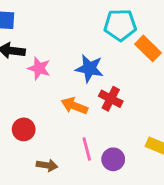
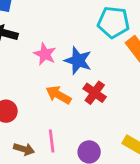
pink star: (39, 68) -> (45, 54), moved
pink line: (87, 149) -> (52, 141), moved

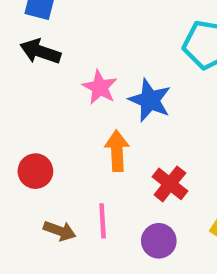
red cross: (95, 93) -> (170, 184), moved
orange arrow: (58, 95) -> (117, 151), turned 55

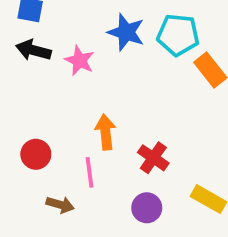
pink star: (100, 87) -> (80, 60), moved
blue star: (150, 100) -> (126, 32), moved
pink line: (103, 221) -> (89, 172), moved

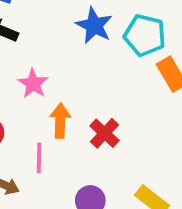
pink star: (80, 60) -> (33, 84), moved
red cross: (153, 158) -> (105, 133), moved

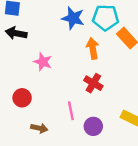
orange arrow: (60, 121) -> (93, 48), moved
pink line: (39, 158) -> (71, 111), moved

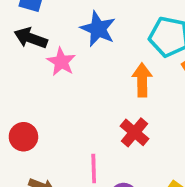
blue star: (73, 18) -> (98, 29), moved
pink star: (43, 62) -> (61, 62), moved

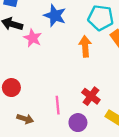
red cross: (135, 132) -> (91, 96), moved

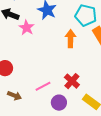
pink line: (58, 105) -> (43, 86), turned 63

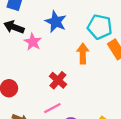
red cross: (72, 81) -> (58, 80), moved

